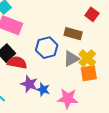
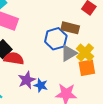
blue hexagon: (47, 48) -> (56, 39), moved
purple star: (29, 84) -> (27, 80), turned 30

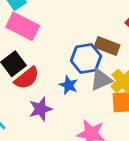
red semicircle: (14, 58) -> (27, 78), turned 126
blue star: (41, 85) -> (69, 85), moved

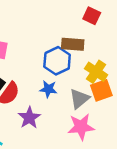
gray triangle: (101, 80) -> (79, 99), moved

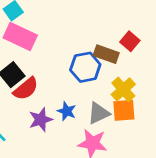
red square: (92, 16) -> (130, 41), moved
blue star: (48, 89) -> (67, 111), moved

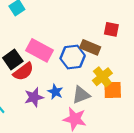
pink rectangle: (20, 37) -> (39, 50), moved
red square: (130, 41) -> (111, 29), moved, turned -32
orange square: (124, 110) -> (113, 90), moved

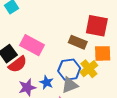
red square: (111, 29) -> (97, 26), size x1.6
blue hexagon: (73, 57) -> (69, 70), moved
orange square: (113, 90) -> (103, 53), moved

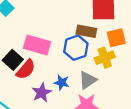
yellow cross: (89, 69) -> (105, 58), turned 30
blue hexagon: (69, 70) -> (76, 48), moved

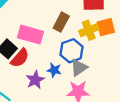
brown rectangle: (86, 31) -> (61, 22), moved, turned -72
blue hexagon: (76, 48) -> (71, 51), moved
yellow cross: (105, 58) -> (89, 30), moved

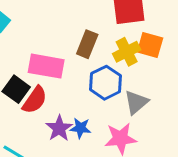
orange square: (106, 27) -> (150, 45), turned 36
gray triangle: (79, 68) -> (136, 102), moved
blue star: (54, 70) -> (81, 128), moved

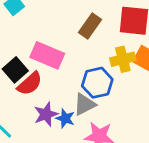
brown rectangle: (87, 44) -> (90, 26), moved
gray triangle: (136, 102) -> (85, 104), moved

